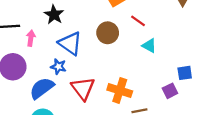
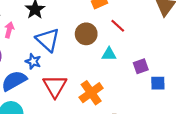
cyan triangle: (149, 46) -> (109, 54), moved, turned -35
orange cross: (120, 91) -> (91, 93), turned 30
purple square: (170, 91) -> (141, 66), moved

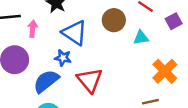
purple square: (141, 66) -> (174, 21), moved
orange cross: (91, 93) -> (165, 71), moved

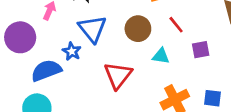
red triangle: (90, 80) -> (118, 75), moved

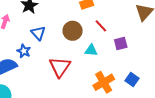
blue triangle: (92, 29) -> (38, 33), size x0.7
blue square: (212, 98) -> (132, 79), turned 32

